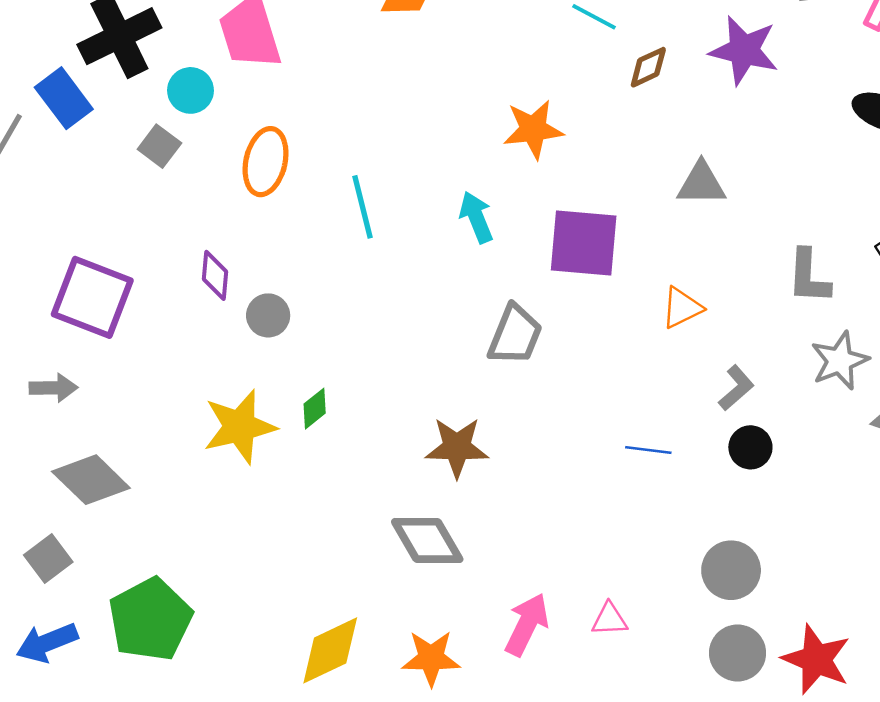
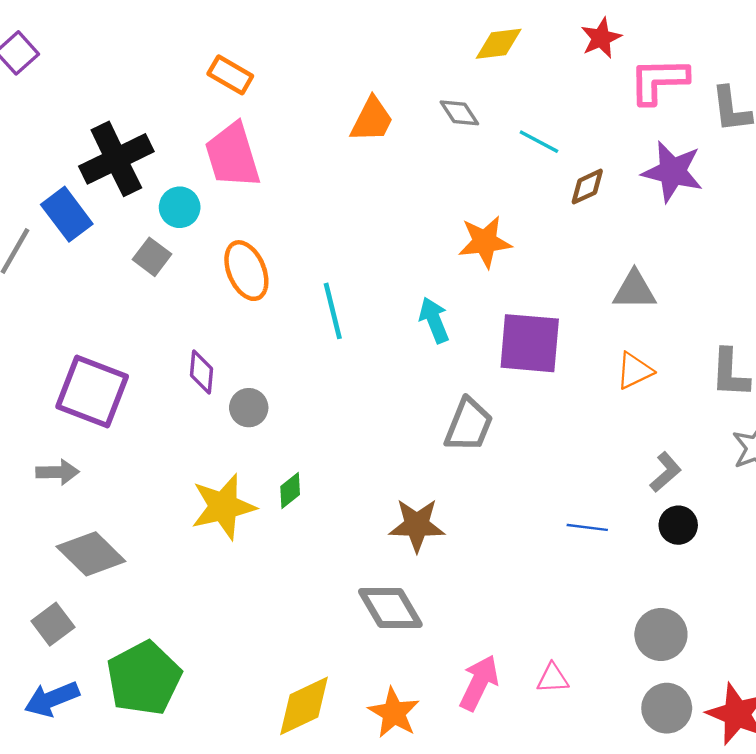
orange ellipse: (266, 162) -> (246, 271), turned -36
orange triangle: (682, 308) -> (634, 371), moved
orange star: (431, 658) -> (394, 713), turned 30

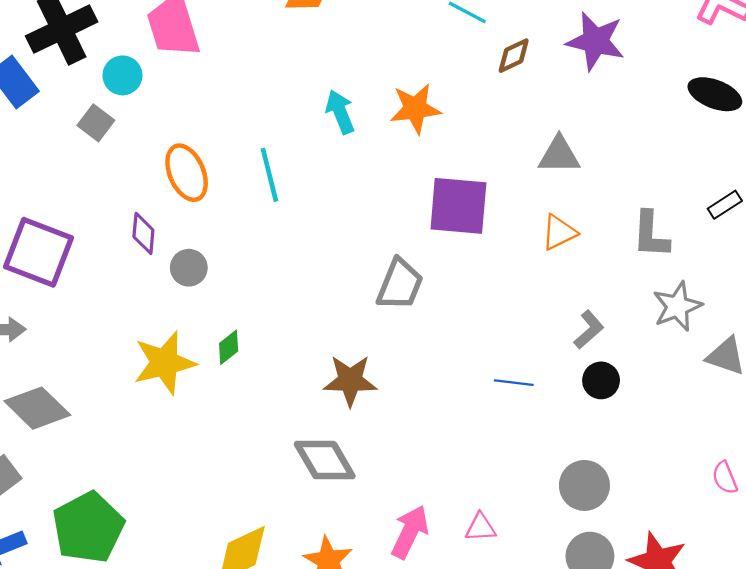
orange ellipse: (246, 271) -> (187, 173), moved
cyan arrow: (434, 320) -> (340, 112), moved

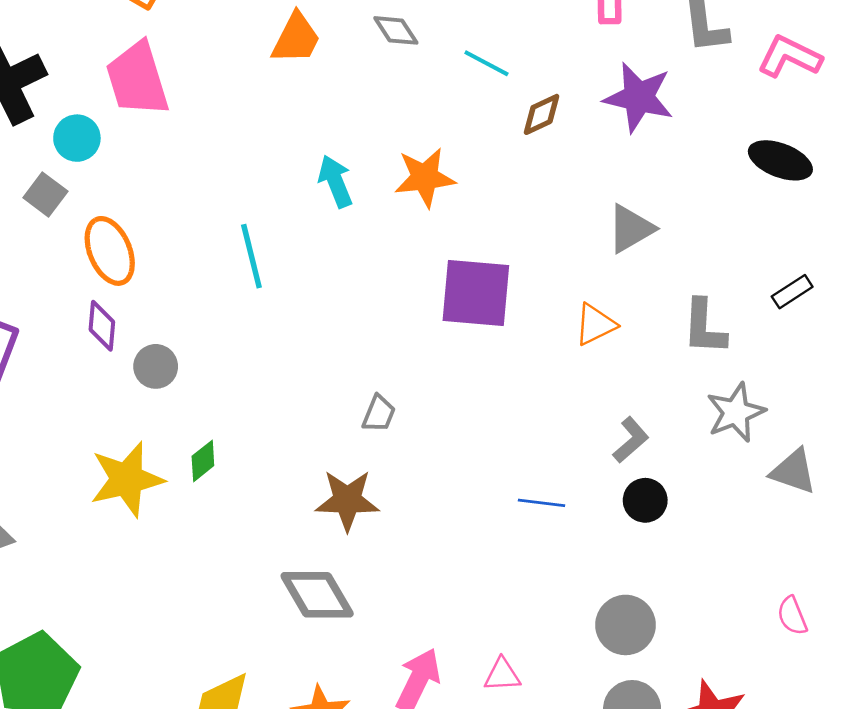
gray triangle: (559, 155) -> (631, 229), moved, turned -30
orange ellipse: (187, 173) -> (110, 251), moved
gray trapezoid: (400, 284) -> (379, 414), moved, size x0.6

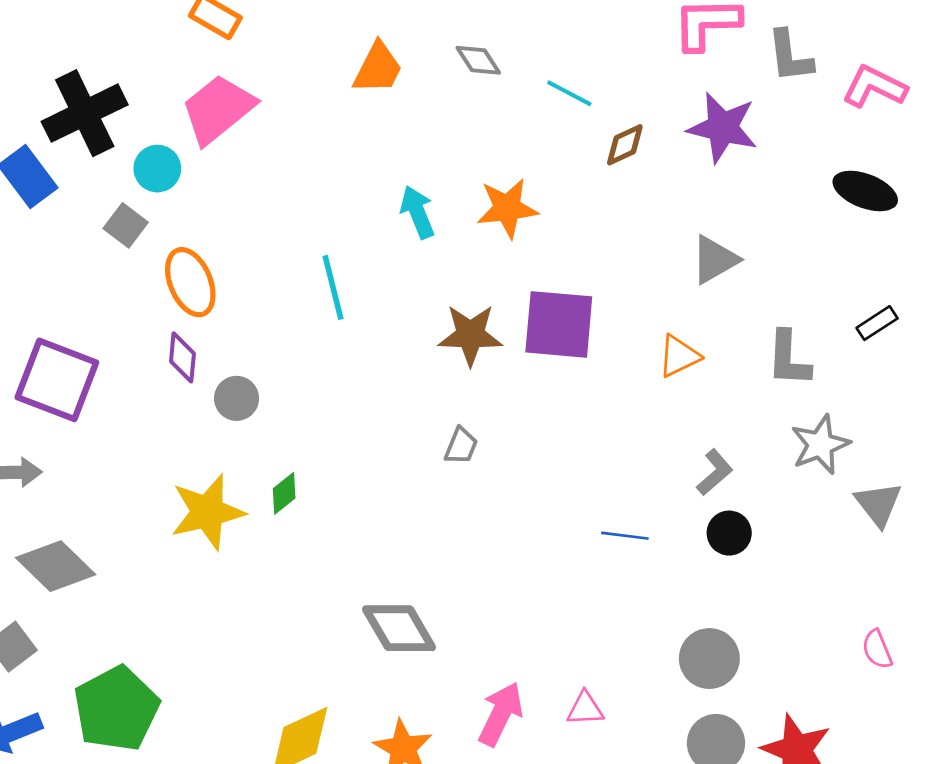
pink trapezoid: (137, 79) -> (218, 109), turned 68
gray triangle: (793, 471) -> (878, 504), turned 33
brown star: (347, 500) -> (470, 335), moved

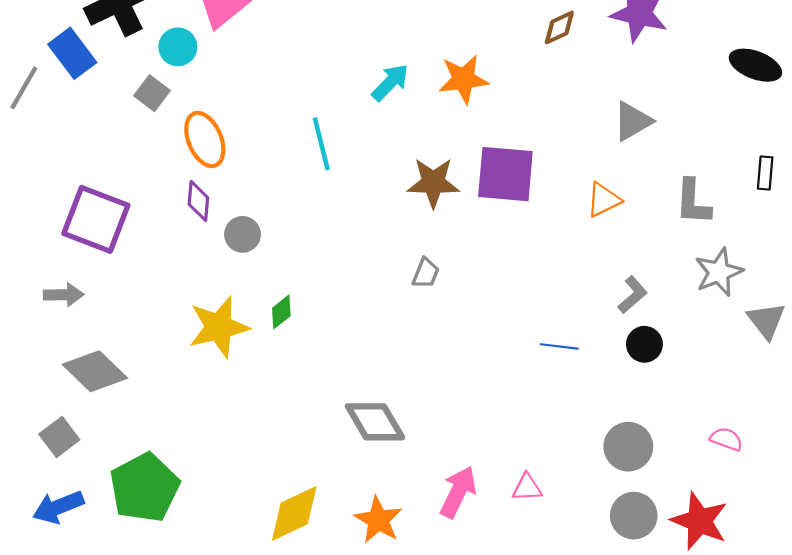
cyan arrow: (417, 212) -> (390, 82), turned 66
black rectangle: (877, 323) -> (765, 173), turned -52
pink semicircle: (877, 649) -> (726, 439), moved, turned 132

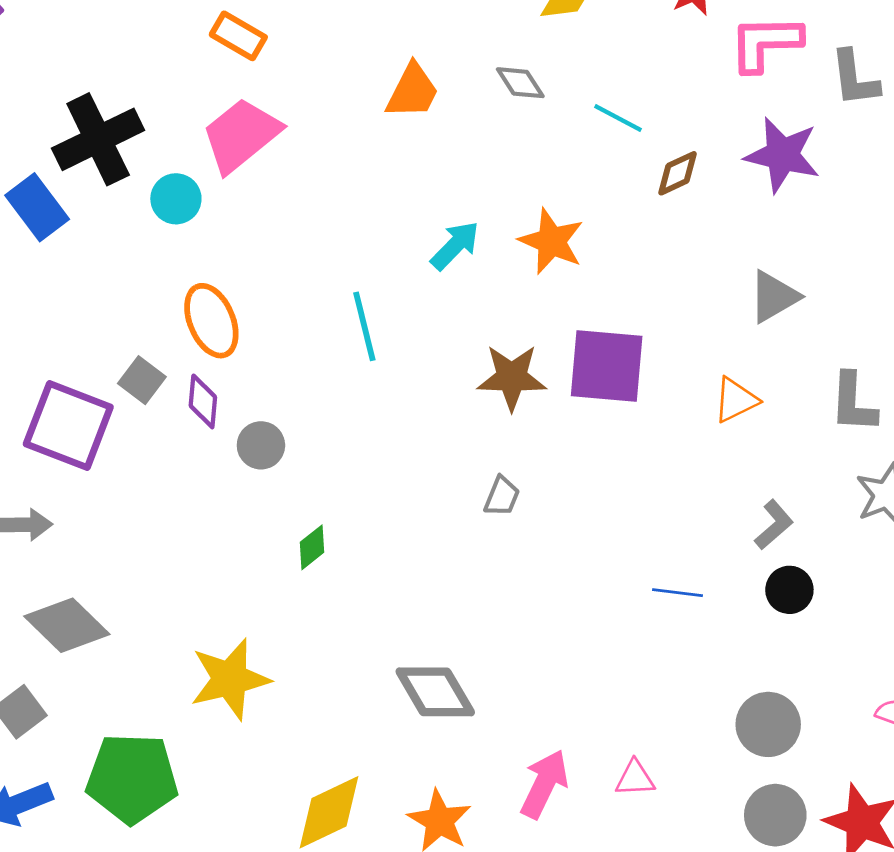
orange star: (463, 79) -> (551, 241), turned 30
gray square: (152, 93) -> (142, 380), moved
yellow star: (219, 327) -> (230, 679), moved
green pentagon: (144, 488) -> (132, 778), turned 30

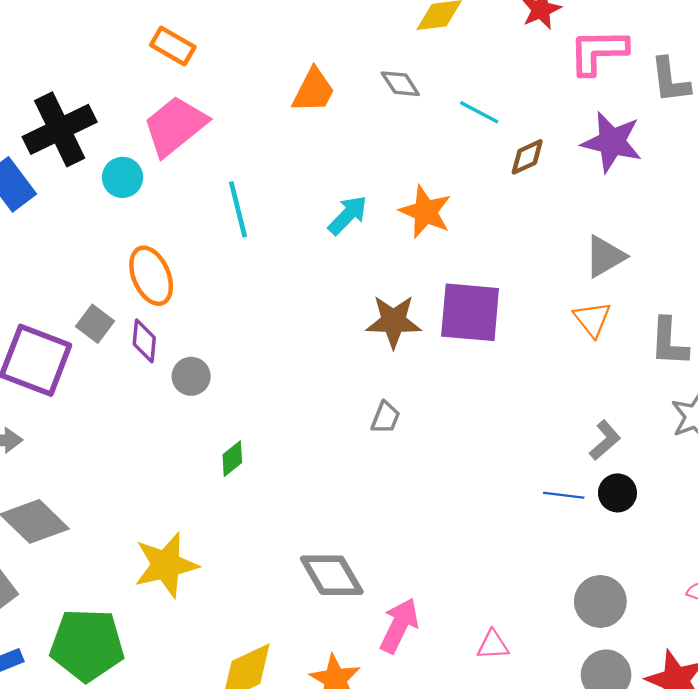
cyan line: (364, 326) -> (238, 209), moved
orange triangle: (736, 400) -> (592, 319), moved, turned -42
blue line: (677, 593) -> (564, 495), moved
pink arrow: (544, 784) -> (399, 626), moved

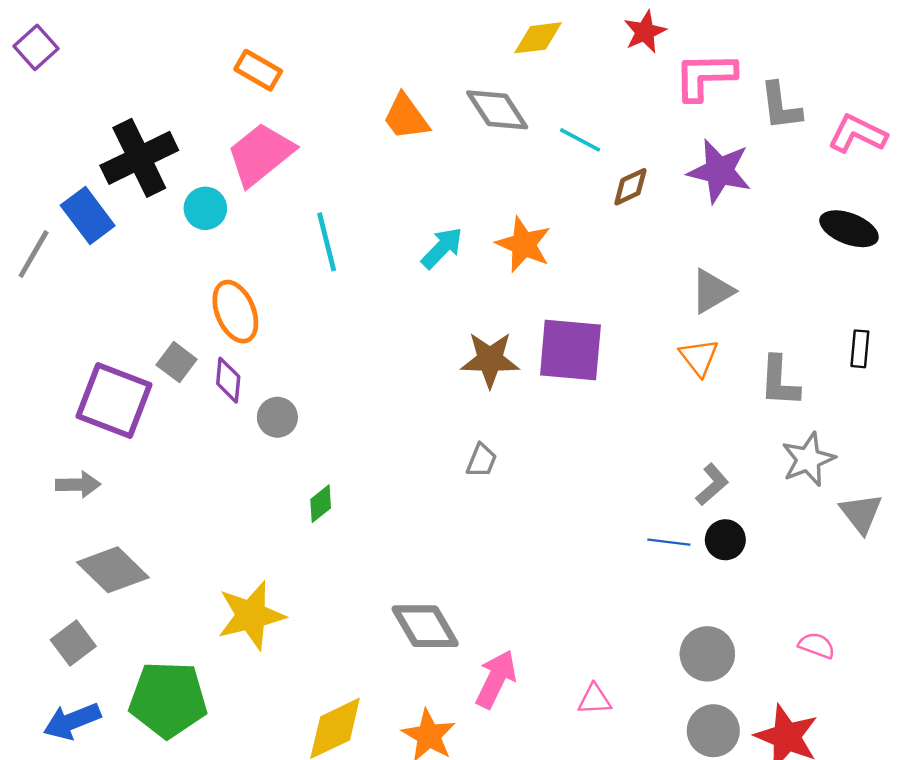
gray diamond: (400, 84) -> (497, 110), size x1.5
orange trapezoid: (313, 91) -> (406, 117), turned 117

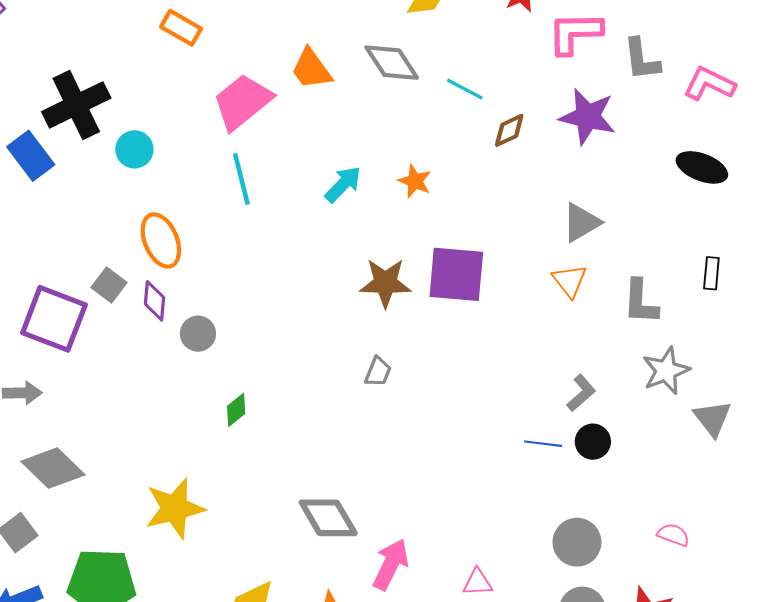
pink trapezoid: (261, 154) -> (242, 102), moved
orange star: (524, 244) -> (415, 181), size x0.7

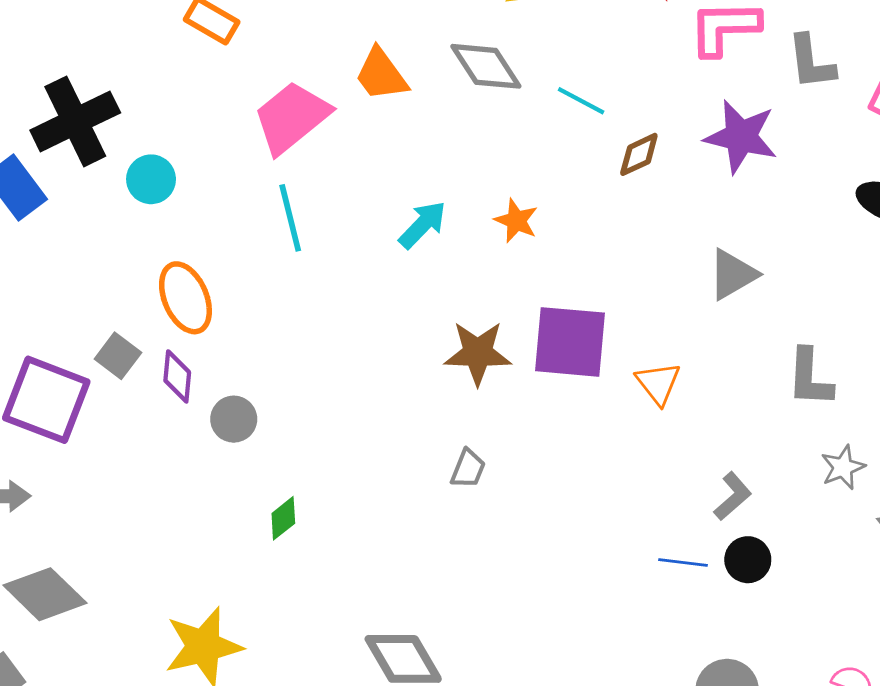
orange triangle: (570, 281) -> (658, 383), moved
gray star: (666, 371) -> (843, 467), size x0.7

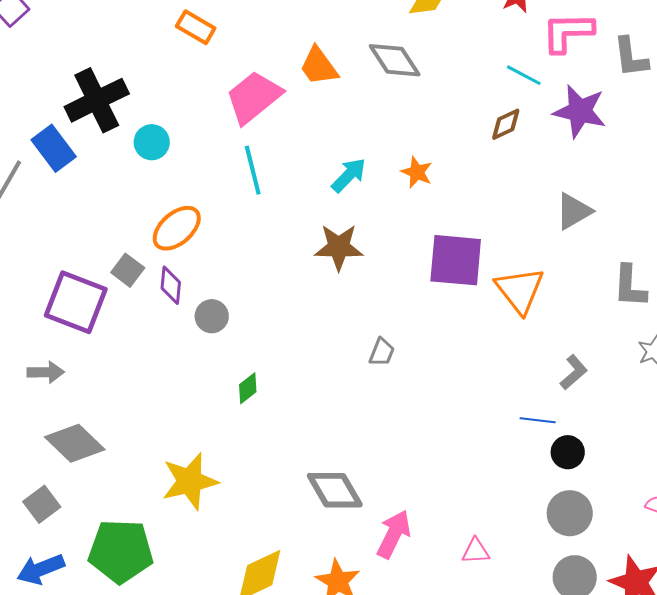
cyan line: (581, 101) -> (524, 75), moved
orange ellipse: (185, 298) -> (177, 228), turned 72
brown star: (478, 353) -> (339, 247), moved
orange triangle: (658, 383) -> (520, 290), size x1.5
black circle: (748, 560) -> (568, 452), moved

